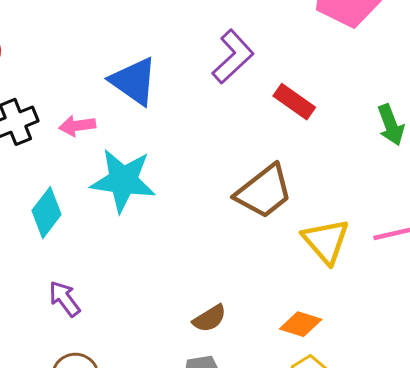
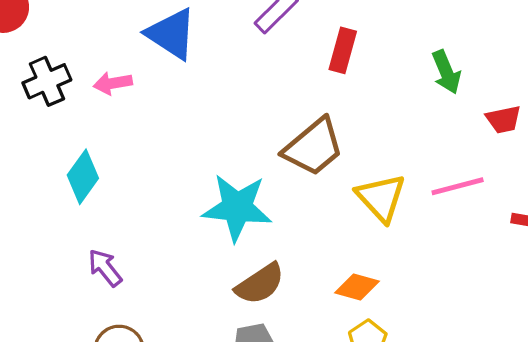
red rectangle: (294, 102) -> (343, 50), turned 72
cyan star: (123, 180) -> (237, 208), moved
brown semicircle: (210, 318) -> (260, 284), size x1.4

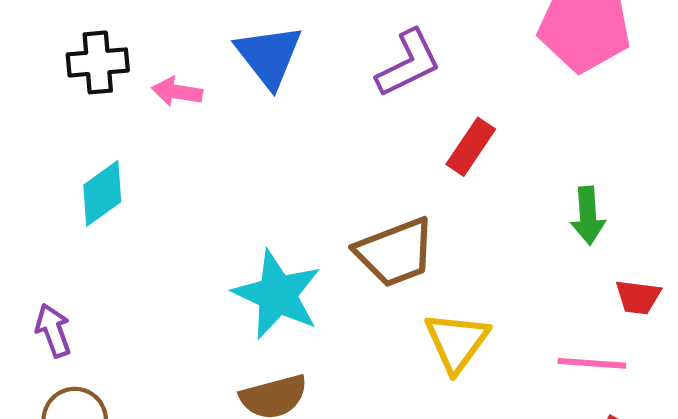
pink line: (458, 186) -> (592, 363), moved
purple arrow: (105, 268) -> (53, 330), moved

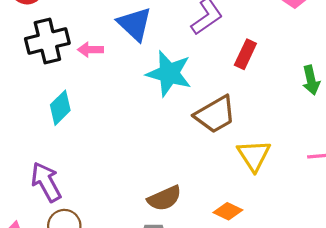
black cross: (98, 62) -> (47, 41), size x1.4
cyan star: (277, 295) -> (169, 73), moved
purple arrow: (53, 330) -> (46, 182), size x1.5

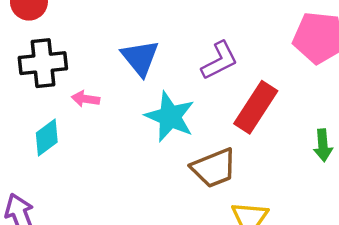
pink arrow: (90, 50) -> (85, 99), moved
red rectangle: (245, 54) -> (256, 107), size x1.6

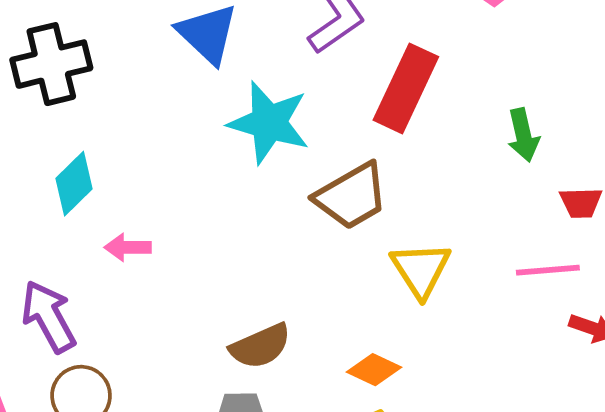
pink arrow: (85, 99) -> (128, 247), moved

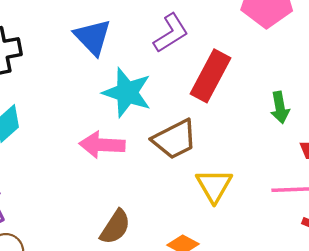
pink arrow: (128, 247) -> (102, 145), moved, size x1.6
brown semicircle: (260, 346) -> (115, 227), turned -36

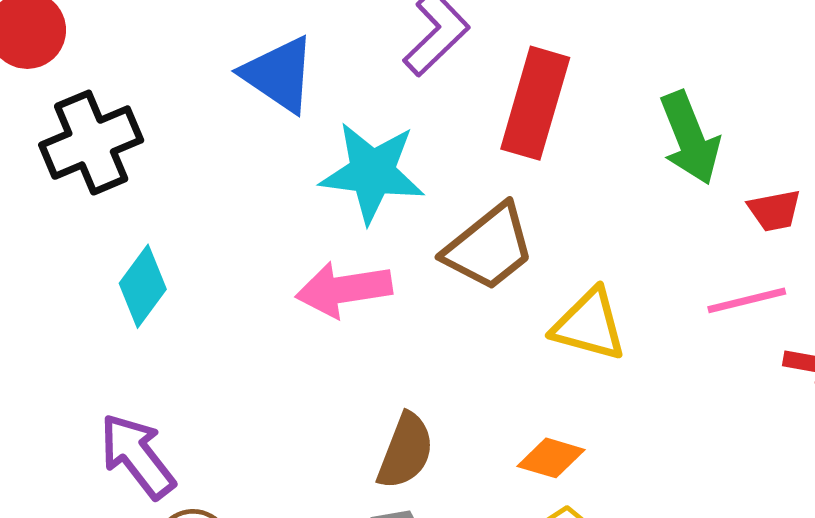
green arrow: (280, 108) -> (690, 138), size x1.4
yellow triangle: (214, 186) -> (589, 325), turned -33

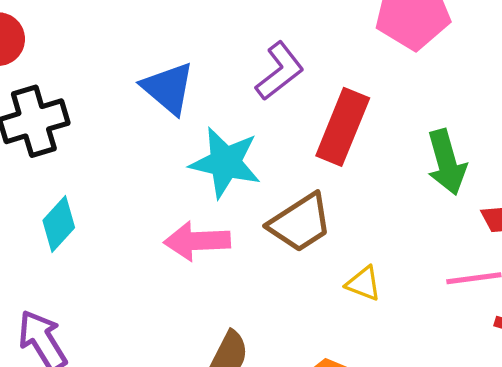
yellow triangle: (589, 325) -> (363, 283), size x0.7

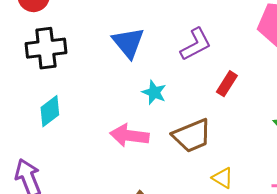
red rectangle: (343, 127) -> (227, 84), size x0.6
cyan star: (225, 163) -> (154, 92), size x0.6

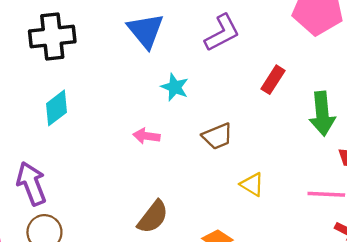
red rectangle: (227, 84) -> (273, 80), moved
pink arrow: (129, 136) -> (147, 136), size x0.6
brown trapezoid: (192, 136) -> (217, 136), size x0.7

